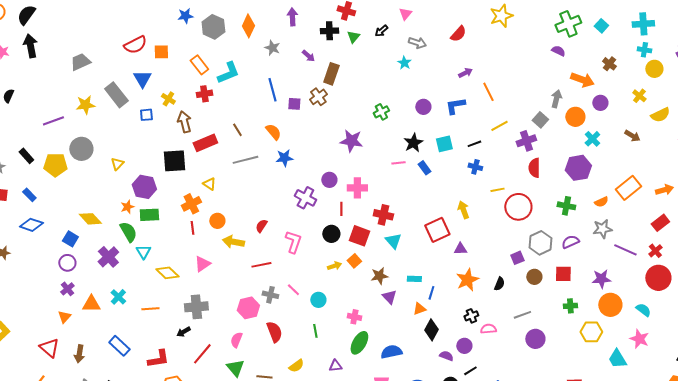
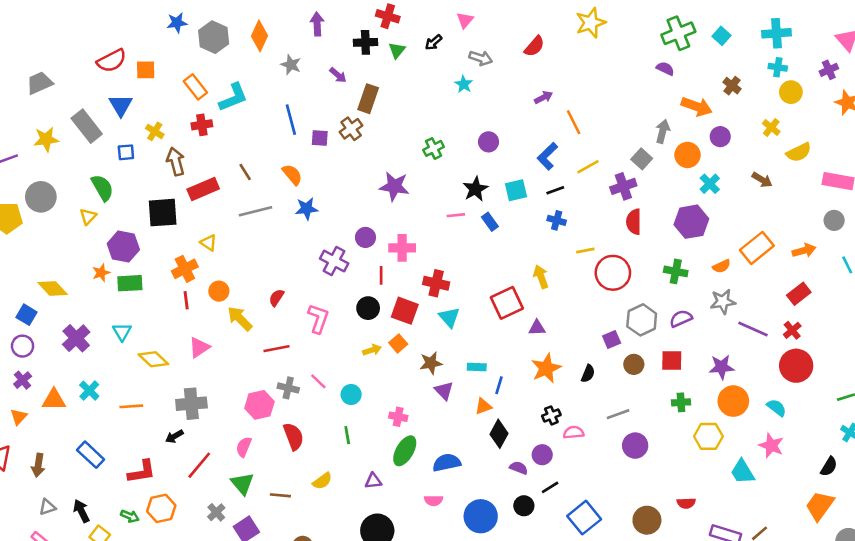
blue L-shape: (455, 106) -> (547, 156), moved, turned -35
green semicircle: (128, 232) -> (102, 188), moved
yellow arrow: (233, 242) -> (240, 319), turned 35

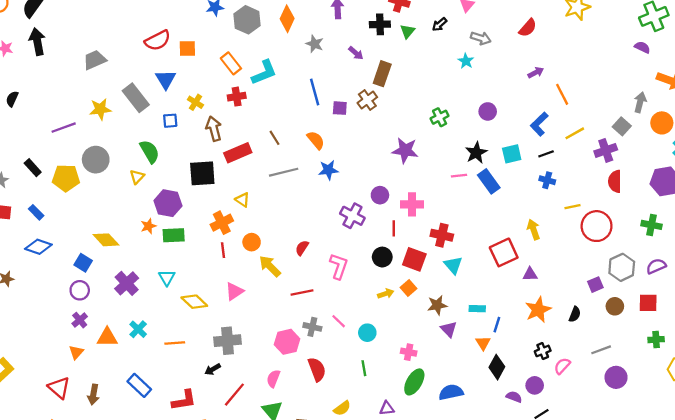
blue rectangle: (490, 222) -> (489, 181), size x1.5
orange triangle: (483, 406) -> (483, 343), turned -42
pink semicircle: (574, 432) -> (562, 366), turned -42

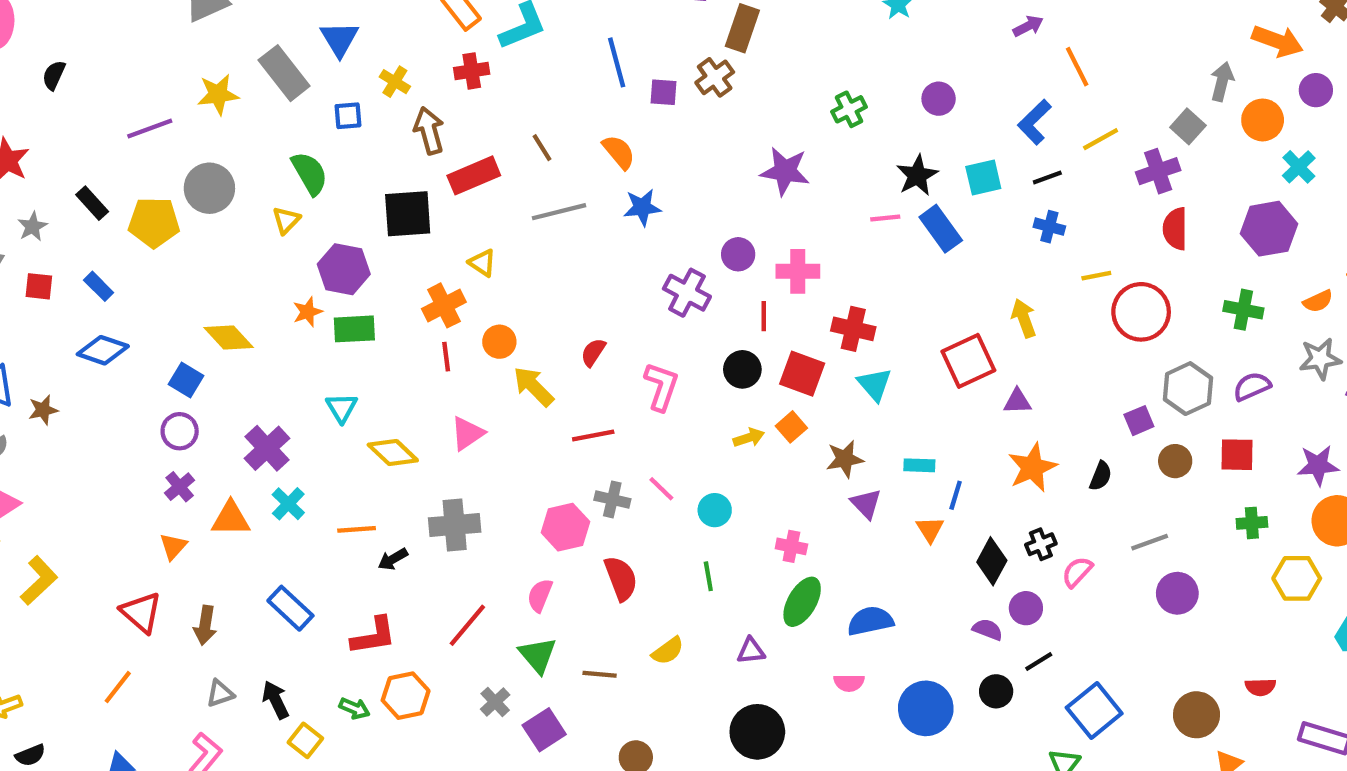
purple cross: (127, 283) -> (267, 448), moved
black diamond: (497, 367) -> (992, 561), moved
black arrow: (213, 369) -> (393, 559), moved

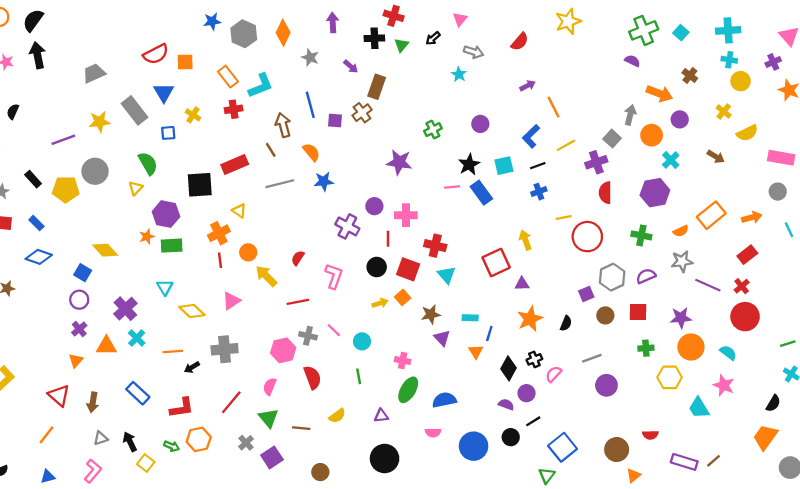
brown arrow: (429, 131) -> (283, 125), moved
blue cross: (1049, 227) -> (539, 192), turned -35

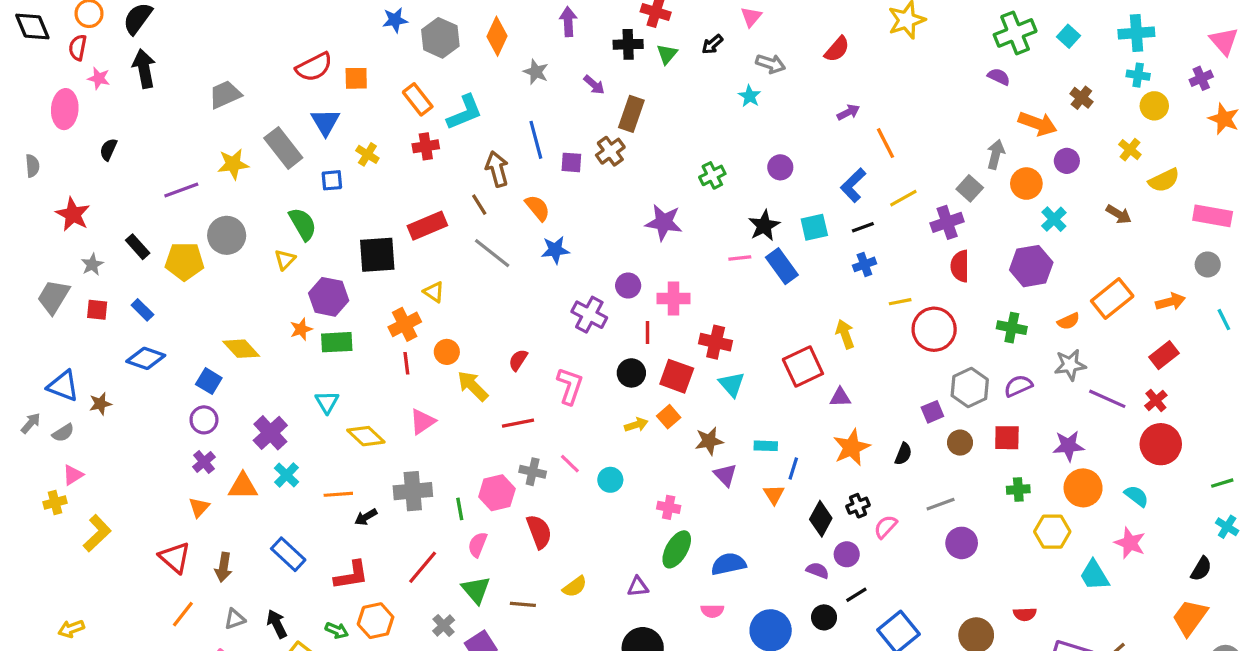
gray line: (280, 184) -> (492, 253), turned 52
green line: (359, 376) -> (460, 509), moved
orange line: (47, 435) -> (183, 614), moved

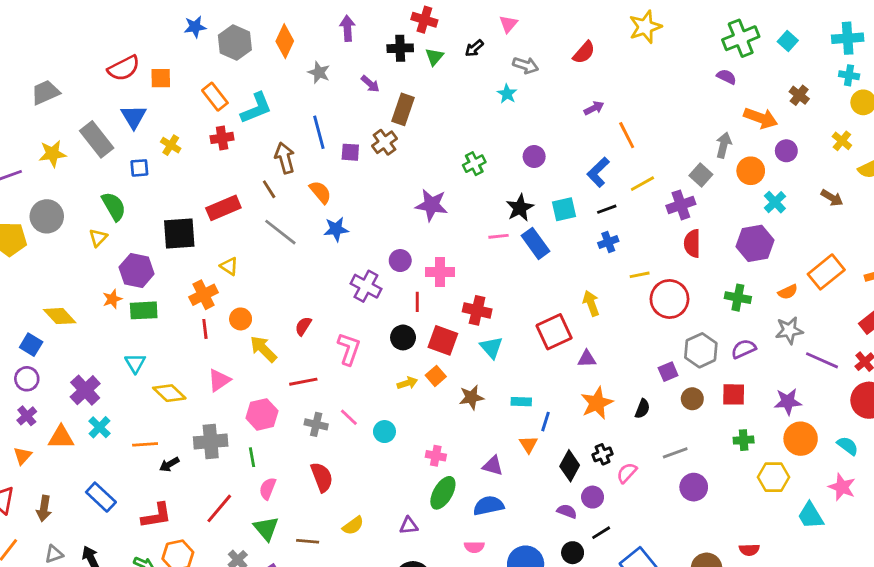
purple triangle: (725, 475) -> (493, 466), moved, turned -30
pink hexagon: (497, 493) -> (262, 414), moved

